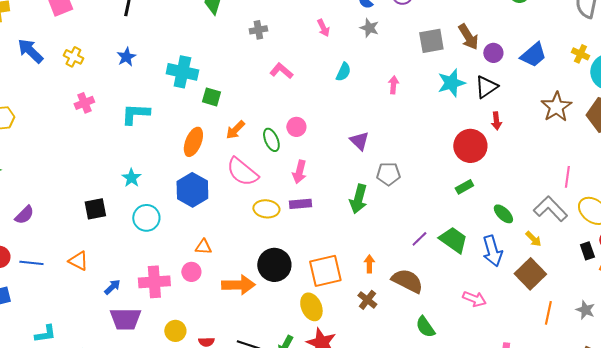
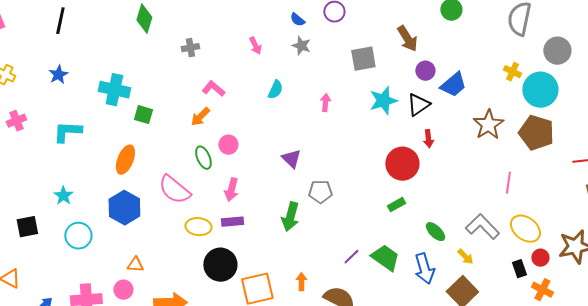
brown arrow: (468, 37) -> (407, 39), moved
blue trapezoid: (533, 55) -> (453, 85), moved
orange arrow: (235, 130) -> (200, 117), moved
pink line: (567, 177) -> (508, 183), moved
black circle: (274, 265) -> (220, 265), moved

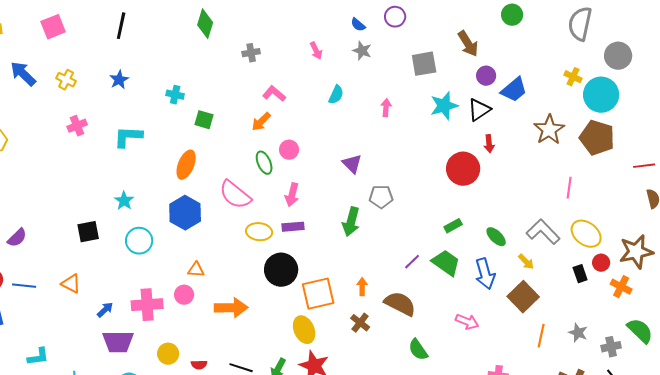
cyan cross: (114, 90) -> (175, 95), size x0.6
green rectangle: (396, 205) -> (453, 226), moved
orange cross: (542, 290) -> (621, 287), moved

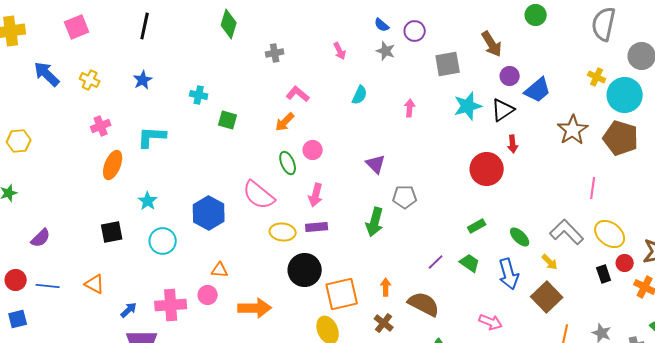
purple circle: (395, 17) -> (415, 31), moved
orange ellipse: (186, 165) -> (113, 165), moved
green trapezoid: (446, 263) -> (470, 263), size x0.7

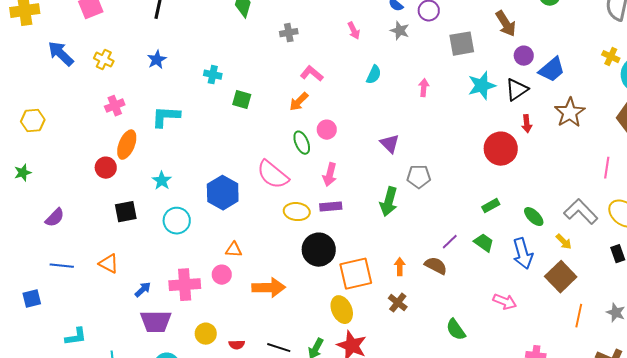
brown star: (573, 130) -> (570, 113), moved
red circle: (16, 280) -> (106, 168), moved
brown semicircle: (424, 304) -> (436, 266), moved, size x0.7

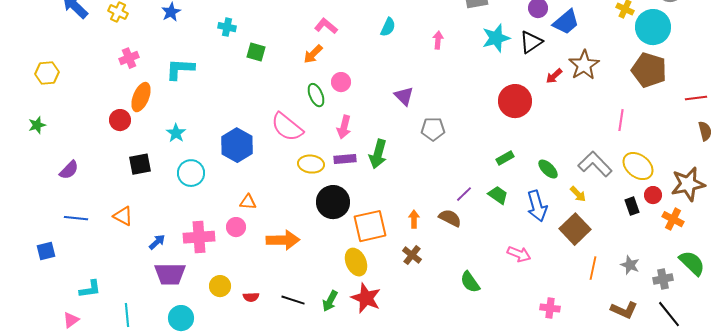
red arrow: (527, 124) -> (554, 76), moved, turned 54
green arrow: (389, 202) -> (378, 154), moved

